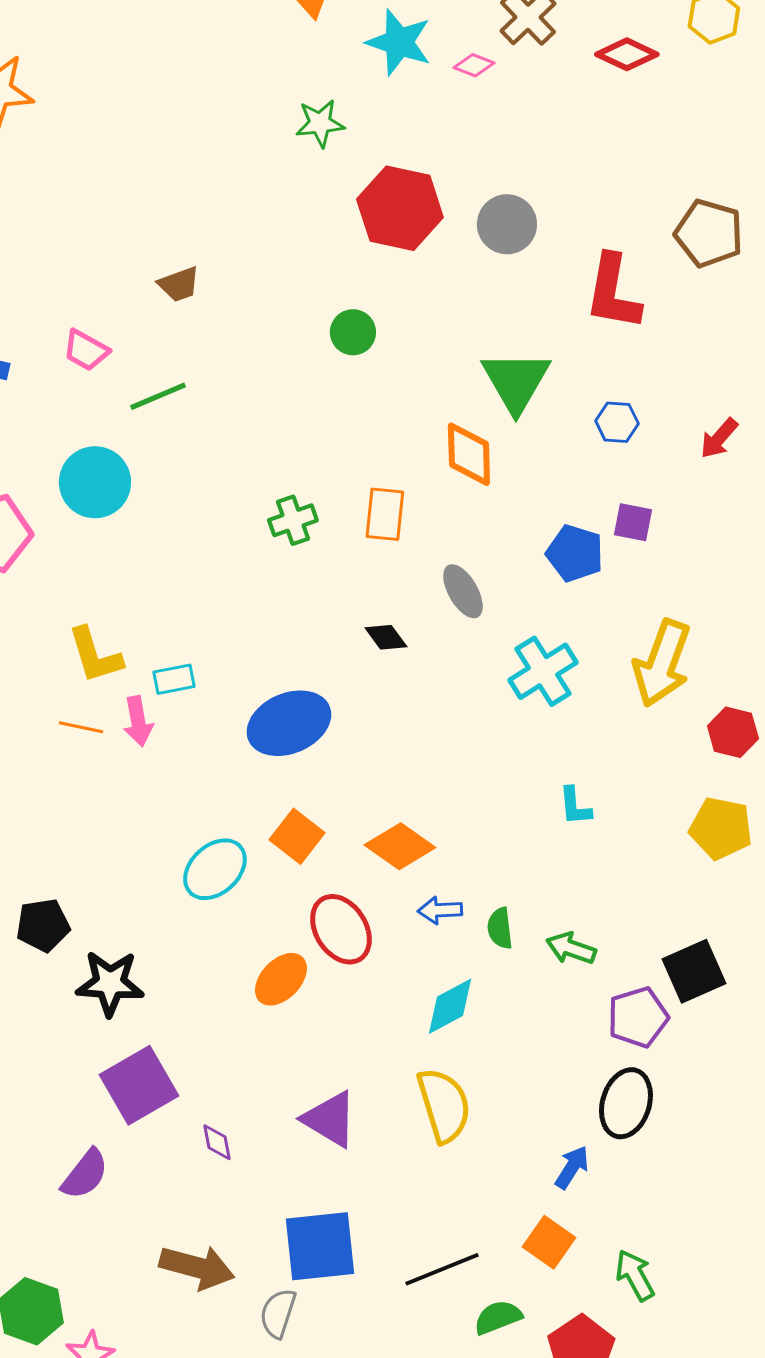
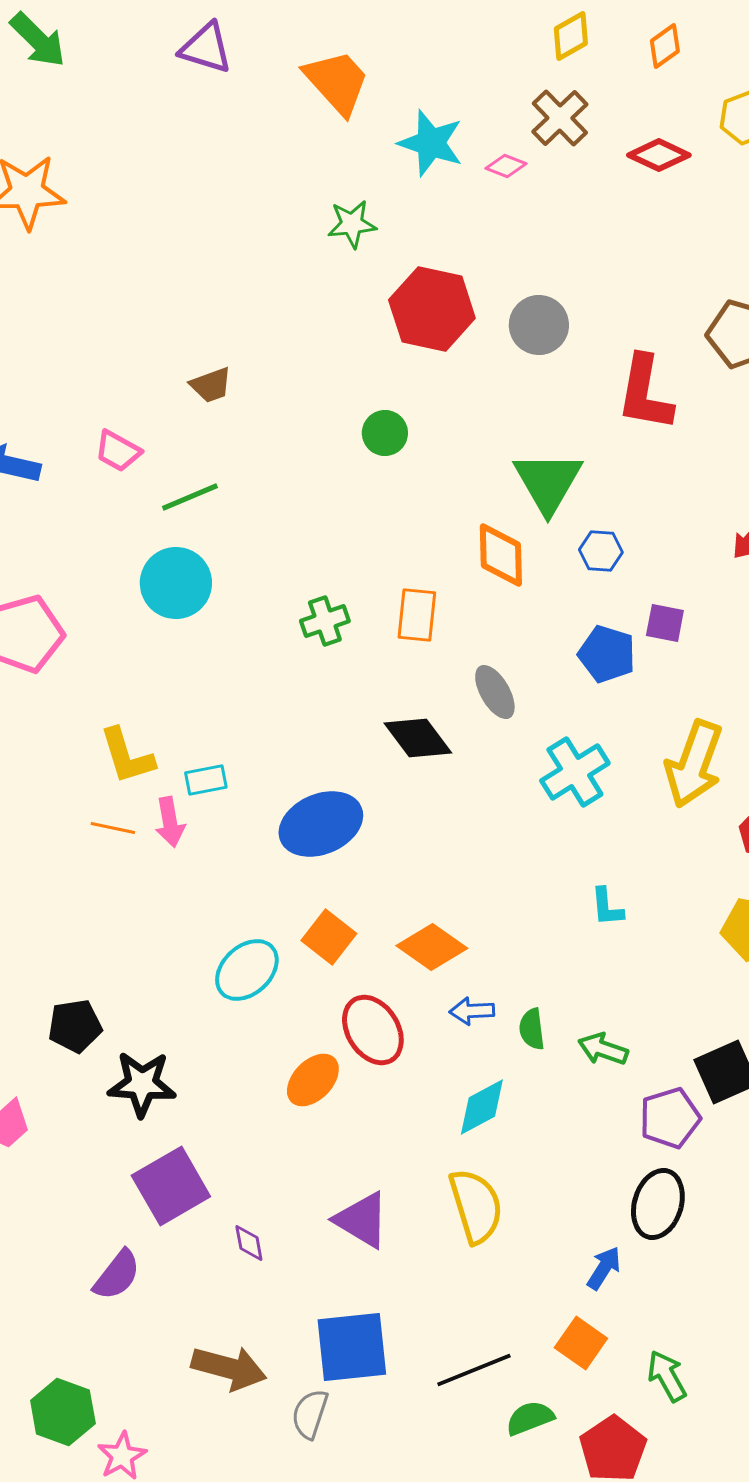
blue hexagon: (617, 422) -> (601, 551), moved
cyan circle: (95, 482) -> (176, 583), moved
black diamond: (386, 637) -> (418, 738), size x1.6

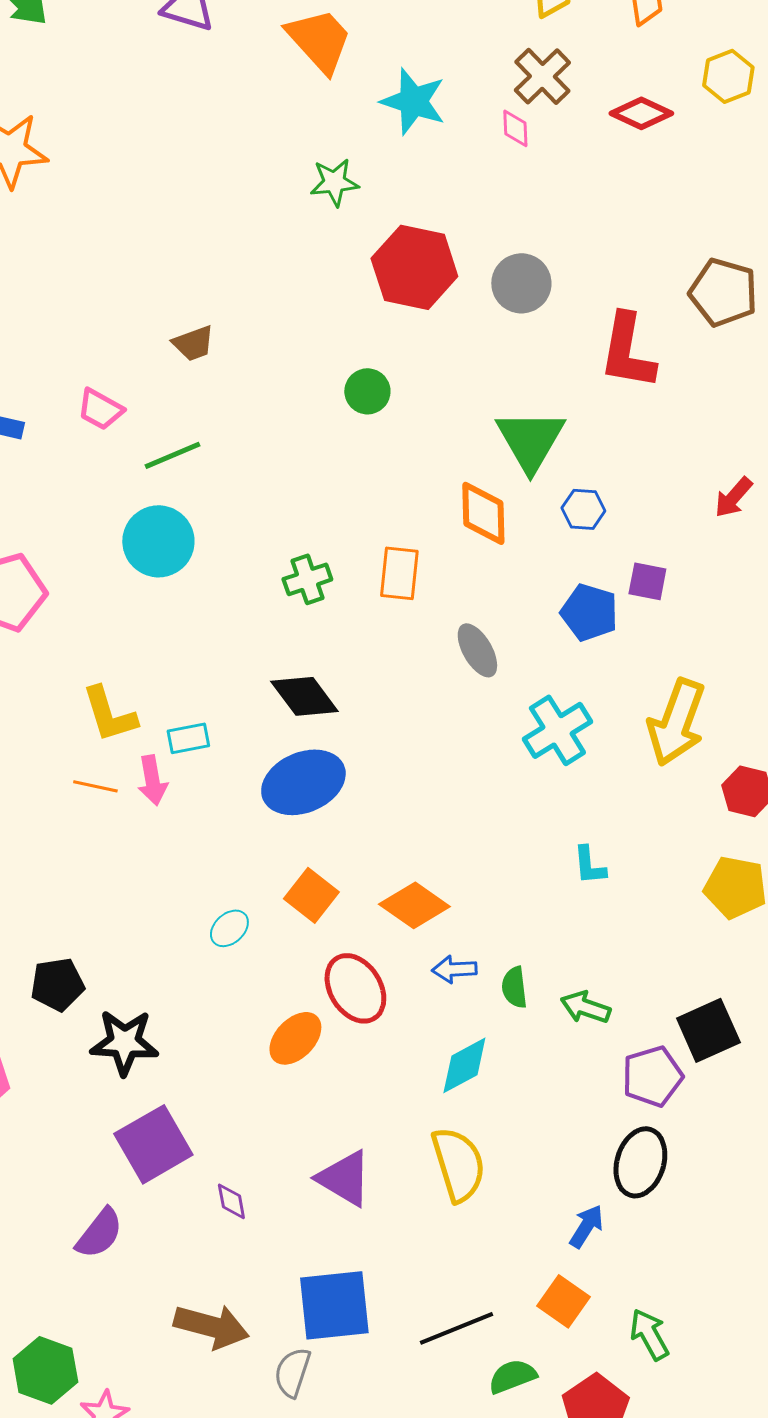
pink diamond: (506, 166) -> (515, 128), moved, turned 66
black diamond: (418, 738) -> (304, 696), moved
cyan ellipse: (247, 970) -> (229, 928), size x0.6

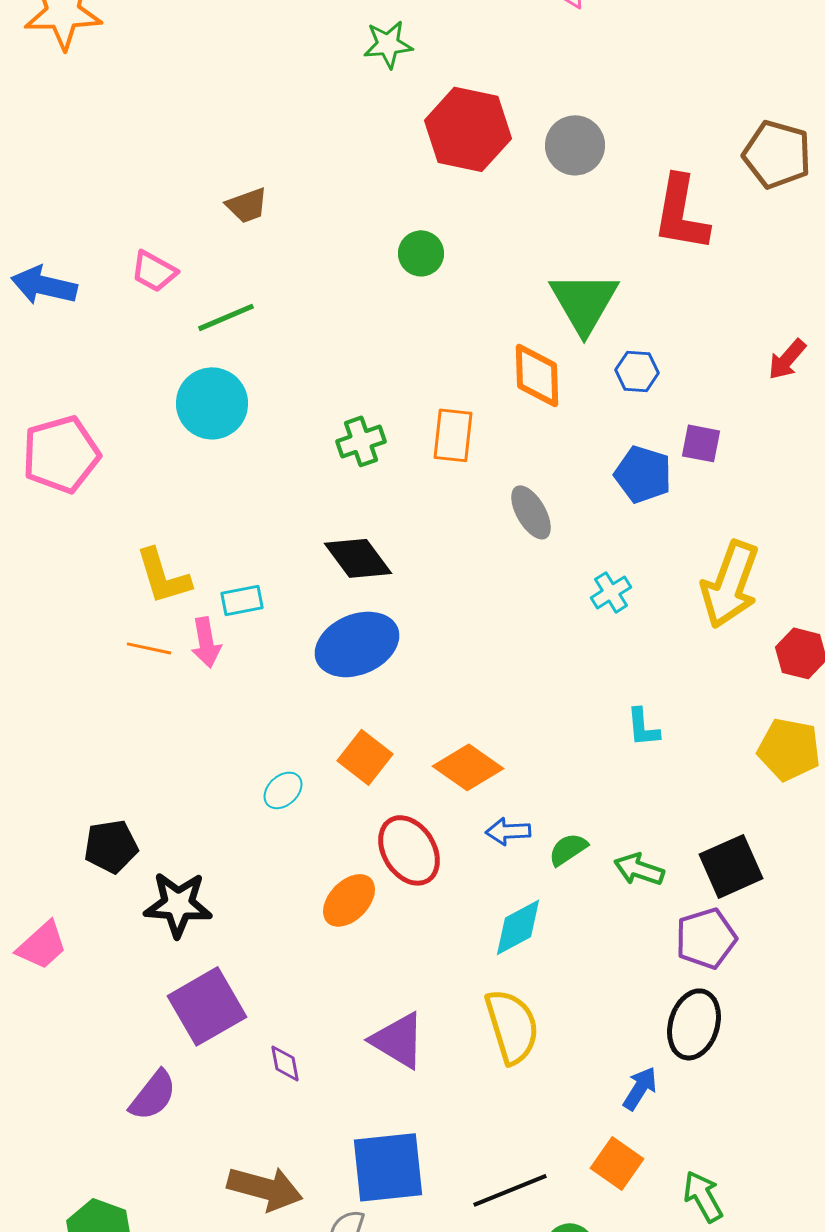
cyan cross: (557, 730) -> (611, 592), size x0.6
green semicircle: (514, 987) -> (568, 849), turned 63
black square: (708, 1030) -> (731, 866), moved

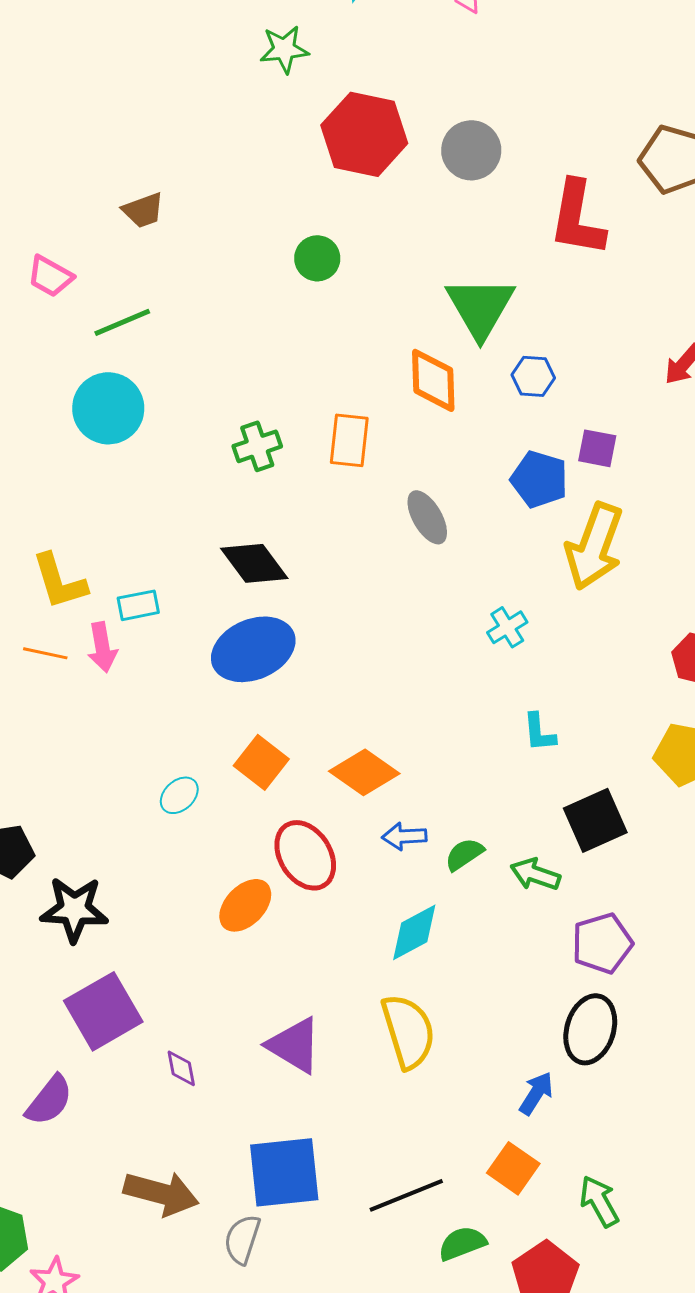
yellow arrow: (730, 584) -> (594, 546), moved
cyan cross: (611, 592) -> (507, 627), moved
black square: (731, 866) -> (595, 820), moved

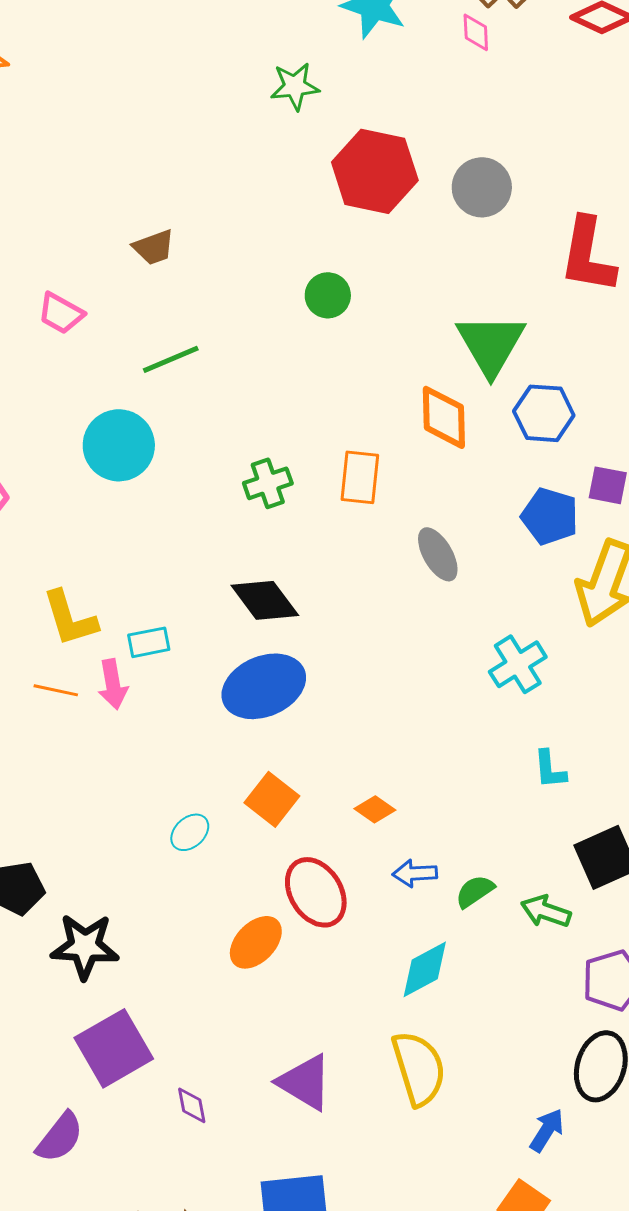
green line: (122, 322) -> (171, 359), moved
blue hexagon: (533, 376) -> (544, 413), size x1.4
cyan cross: (507, 627) -> (518, 664), size x1.4
orange diamond: (364, 772) -> (375, 809), size x0.6

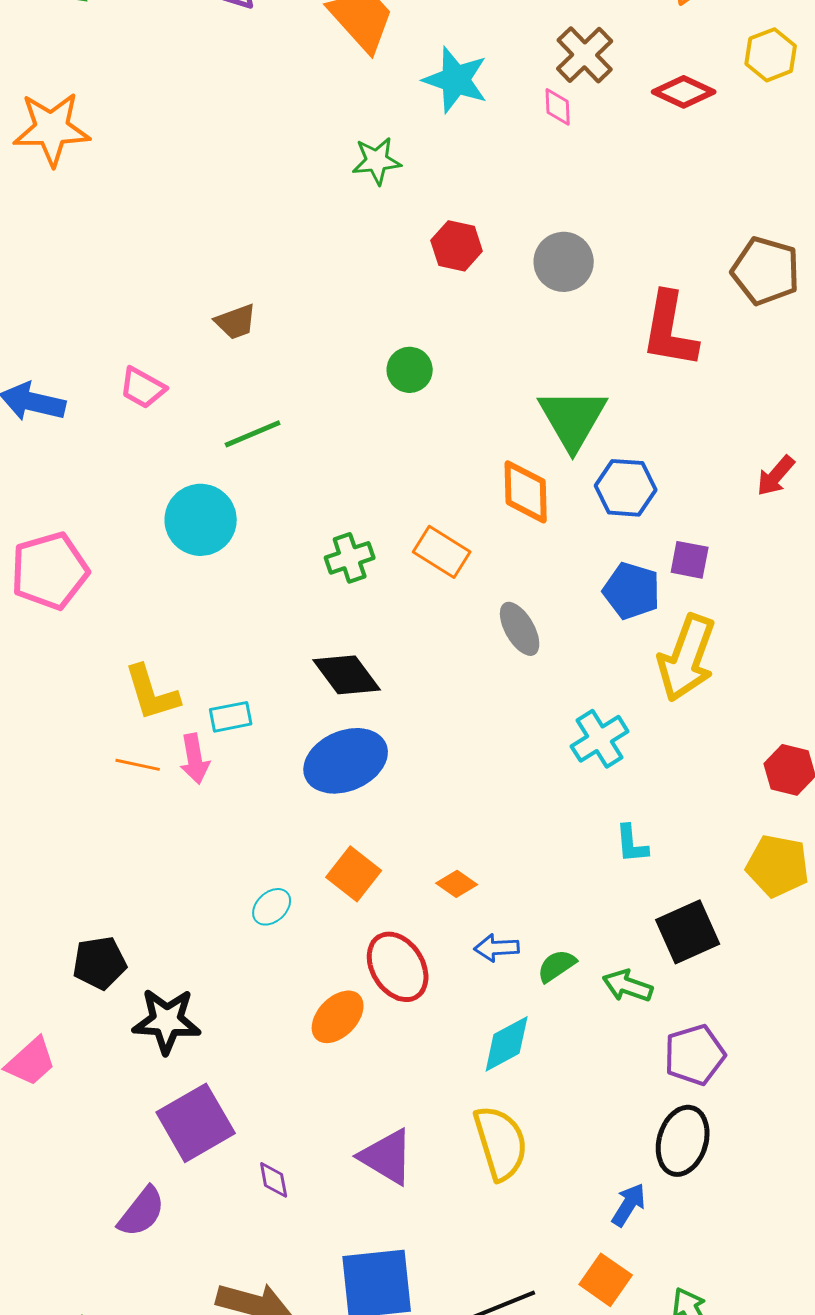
red hexagon: (375, 171) -> (457, 246), size x0.6
orange rectangle: (360, 477) -> (442, 552), turned -64

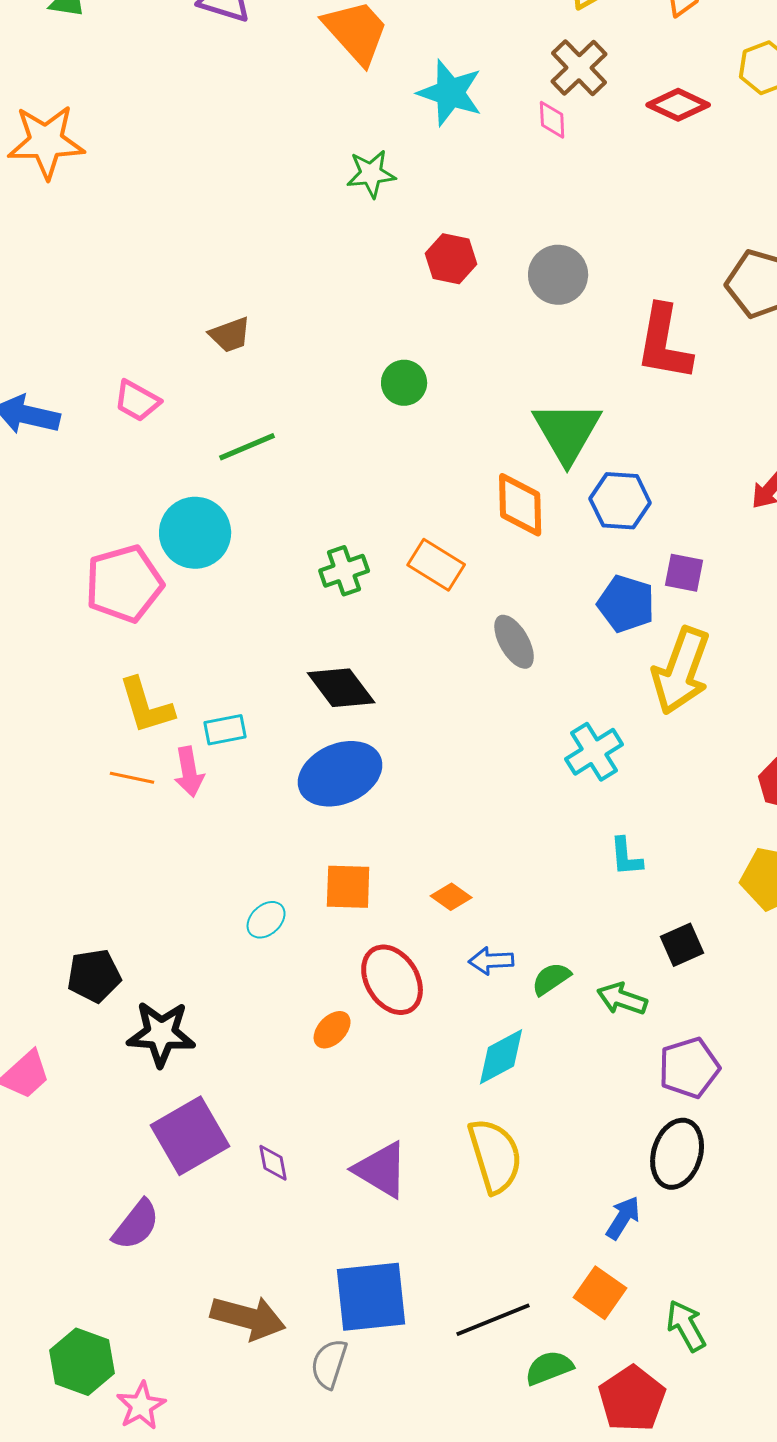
pink pentagon: (50, 571) -> (124, 584), moved
orange square: (354, 874) -> (348, 887), turned -36
black square: (688, 932) -> (682, 945), size x0.7
orange ellipse: (338, 1017) -> (332, 1030), size x0.7
purple diamond: (274, 1180) -> (273, 1163), moved

